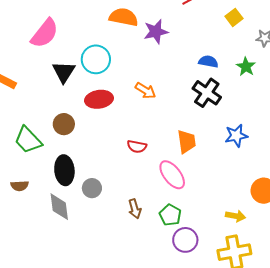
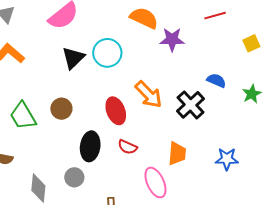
orange arrow: (145, 91) -> (149, 94), size x1.4
black cross: (207, 93) -> (190, 105), moved
red ellipse: (99, 99) -> (116, 111), moved, turned 64
black ellipse: (64, 170) -> (90, 146), moved

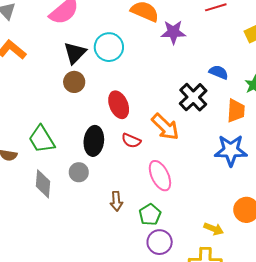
orange arrow: (149, 94) -> (165, 127), moved
brown circle: (61, 109) -> (74, 82), moved
green trapezoid: (23, 116) -> (42, 139), moved
orange trapezoid: (177, 153) -> (236, 111), moved
blue star: (227, 159) -> (231, 150), size x1.4

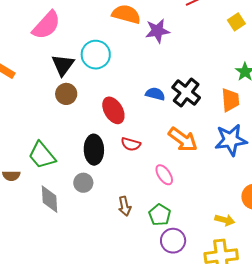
blue semicircle: (219, 72) -> (155, 94), moved
orange arrow: (165, 127) -> (183, 140), moved
pink ellipse: (160, 176) -> (164, 175), size x0.7

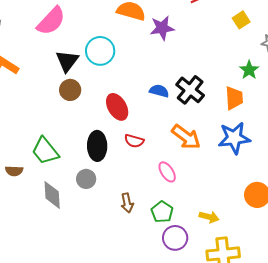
yellow arrow: (225, 220) -> (209, 217), moved

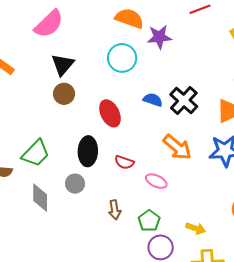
cyan circle: (100, 51) -> (122, 58), moved
red semicircle: (134, 141) -> (124, 162), moved
green trapezoid: (45, 151) -> (36, 153), turned -100
pink ellipse: (167, 172) -> (156, 181), turned -35

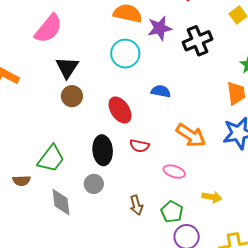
black cross: (184, 101) -> (198, 41), moved, turned 32
red semicircle: (124, 162) -> (139, 146), moved
yellow arrow: (196, 228) -> (212, 197), moved

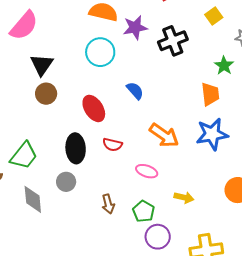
blue semicircle: (161, 91) -> (135, 91), turned 36

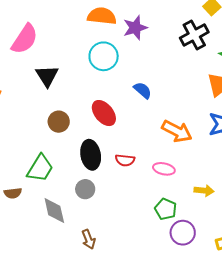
black cross: (173, 41) -> (194, 35), moved
brown circle: (46, 94) -> (59, 122), moved
red semicircle: (112, 145) -> (125, 160), moved
brown arrow: (108, 204) -> (89, 239), moved

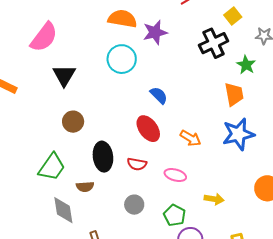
red ellipse: (104, 113) -> (148, 129), moved
orange arrow: (177, 131) -> (190, 138), size x0.7
gray circle: (85, 189) -> (134, 205), moved
brown semicircle: (13, 193) -> (85, 187), moved

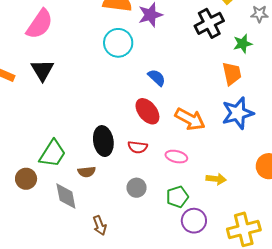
green star: (246, 65) -> (243, 44), turned 30
black triangle: (64, 75) -> (42, 70), moved
brown circle: (73, 122) -> (26, 179), moved
orange arrow: (190, 138) -> (190, 119), size x1.4
green pentagon: (175, 215) -> (177, 197), turned 30

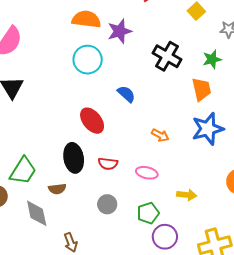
black cross: (209, 23) -> (167, 56), moved, turned -32
red ellipse: (147, 111) -> (92, 121), moved
orange arrow: (190, 119) -> (160, 135), size x0.6

